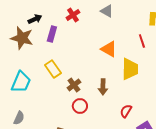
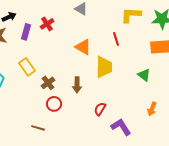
red cross: (73, 15) -> (47, 24), moved

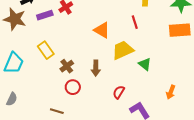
purple rectangle: (26, 32) -> (45, 15), turned 56
yellow trapezoid: (104, 67) -> (123, 50), turned -115
green triangle: (144, 75) -> (145, 64), moved

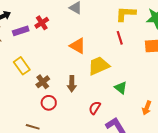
red line: (135, 22) -> (120, 38), moved
green triangle: (145, 64) -> (121, 88), moved

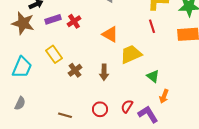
red cross: (42, 23) -> (74, 21), moved
red circle: (49, 103) -> (100, 109), moved
red semicircle: (95, 108) -> (127, 106), moved
orange arrow: (147, 108) -> (164, 96), moved

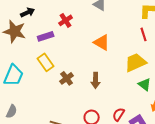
purple rectangle: (53, 19) -> (46, 36), moved
red cross: (74, 21) -> (66, 20), moved
yellow trapezoid: (131, 54) -> (136, 62), moved

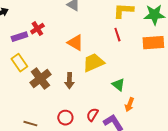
red cross: (66, 20) -> (37, 29), moved
yellow trapezoid: (136, 62) -> (93, 63), moved
brown cross: (67, 78) -> (40, 79), size x1.5

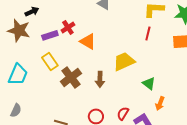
red line: (117, 35) -> (148, 33), turned 32
orange triangle: (75, 43) -> (88, 41), moved

